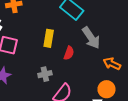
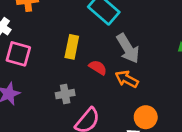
red semicircle: (69, 53) -> (98, 67), turned -80
orange arrow: (112, 64) -> (127, 79), moved

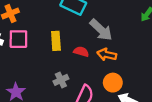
pink square: (18, 54) -> (18, 39), moved
orange circle: (146, 117) -> (113, 83), moved

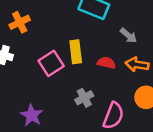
gray arrow: (101, 30) -> (128, 36), size x0.6
pink square: (18, 39) -> (51, 63), moved, turned -30

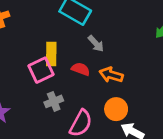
gray arrow: (128, 36) -> (96, 44), moved
pink square: (51, 63) -> (41, 70), moved

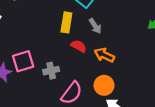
yellow rectangle: (51, 54) -> (66, 22), moved
pink square: (41, 70) -> (23, 61), moved

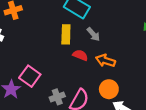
pink square: (23, 61) -> (30, 76), turned -30
gray cross: (51, 71) -> (57, 97), moved

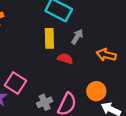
gray arrow: (93, 34) -> (77, 37), turned -104
orange arrow: (106, 61) -> (106, 55), moved

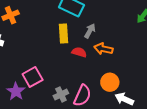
orange arrow: (106, 55) -> (103, 49), moved
pink square: (15, 83) -> (33, 77), turned 30

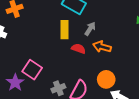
pink square: (33, 77) -> (32, 70), turned -30

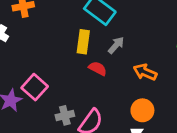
orange arrow: (102, 47) -> (145, 72), moved
orange circle: (106, 79) -> (142, 110), moved

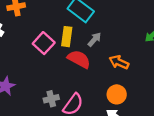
red semicircle: (98, 68) -> (79, 59), size x1.5
pink square: (35, 87) -> (44, 43), moved

